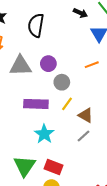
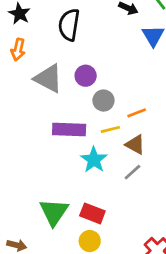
orange line: (92, 65) -> (137, 113), moved
gray triangle: (20, 66) -> (48, 78), turned 30
yellow line: (67, 104) -> (110, 129), turned 40
cyan star: (44, 134) -> (94, 160), moved

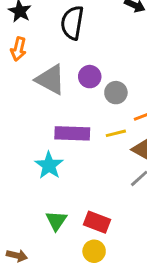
gray circle: (103, 101) -> (116, 93), moved
cyan star: (94, 160) -> (49, 165), moved
green triangle: (54, 212) -> (56, 221), size x0.7

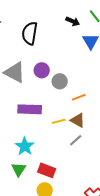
yellow line: (116, 133) -> (59, 121), moved
cyan star: (49, 165) -> (25, 146), moved

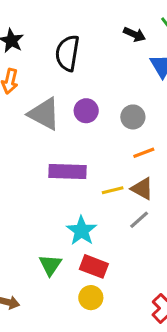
gray circle: (60, 81) -> (133, 117), moved
cyan star: (25, 146) -> (81, 231), moved

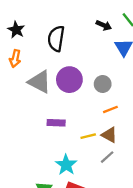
purple circle: (86, 111) -> (69, 80), size x1.5
purple rectangle: (67, 171) -> (56, 123), size x0.7

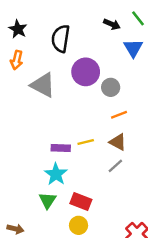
purple circle: (69, 80) -> (86, 72), moved
purple rectangle: (56, 123) -> (61, 148), moved
yellow line: (88, 136) -> (86, 142), moved
cyan star: (66, 165) -> (56, 174), moved

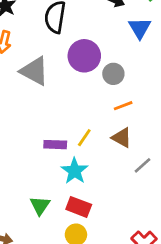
yellow line: (86, 142) -> (84, 138), turned -42
gray line: (115, 166) -> (143, 165), moved
cyan star: (56, 174) -> (75, 171), moved

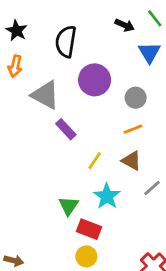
gray circle: (113, 74) -> (136, 98), moved
purple rectangle: (55, 145) -> (66, 129), moved, turned 45
cyan star: (75, 171) -> (107, 196), moved
green triangle: (40, 206) -> (69, 206), moved

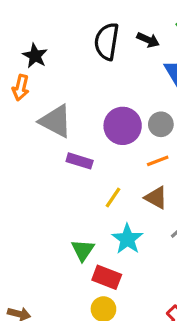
black star: (17, 31) -> (35, 56), moved
black semicircle: (66, 42) -> (107, 41), moved
purple circle: (95, 80) -> (123, 126), moved
purple rectangle: (66, 129) -> (80, 161), turned -30

